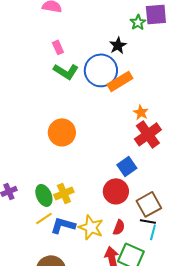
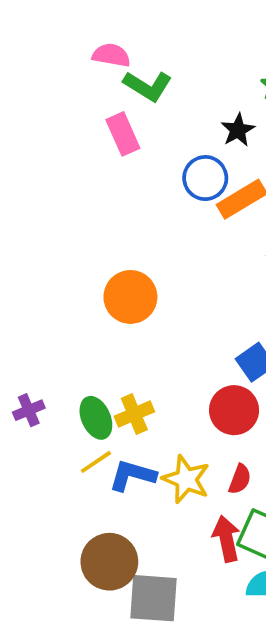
pink rectangle: (58, 47) -> (123, 134), size x1.5
blue circle: (101, 70) -> (205, 178), size x0.7
green L-shape: (66, 71) -> (148, 86), moved

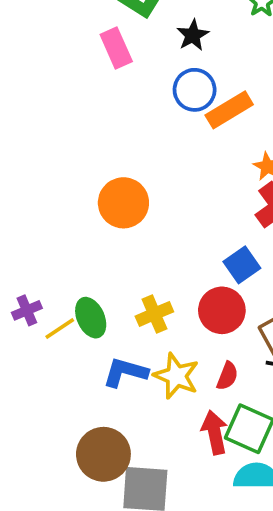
black star: (238, 130) -> (193, 35), moved
yellow cross: (134, 414) -> (154, 314), moved
yellow line: (96, 462) -> (60, 329), moved

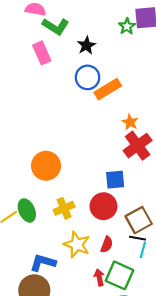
orange circle: (123, 203) -> (46, 166), moved
blue square: (242, 265) -> (115, 180), turned 30
blue L-shape: (125, 372) -> (43, 263), moved
red arrow: (215, 432) -> (99, 278), size x0.7

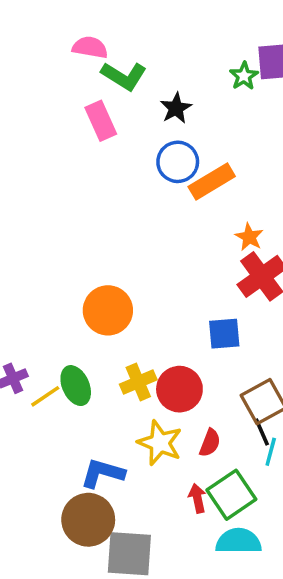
red circle: (103, 206) -> (179, 389), moved
black line: (138, 238) -> (262, 432), turned 56
green square: (119, 275) -> (231, 495), turned 32

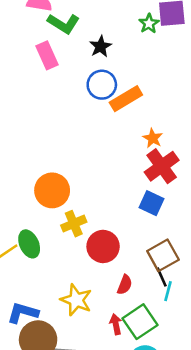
blue square: (224, 334) -> (151, 203), moved, turned 30
yellow cross: (138, 382) -> (74, 224), moved
yellow star: (160, 443) -> (76, 300), moved
blue L-shape: (103, 473) -> (23, 313), moved

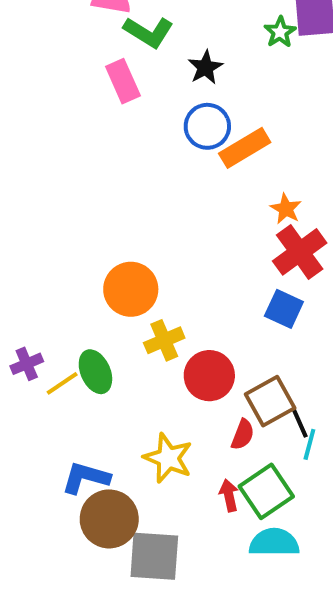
brown square: (163, 255) -> (270, 401), moved

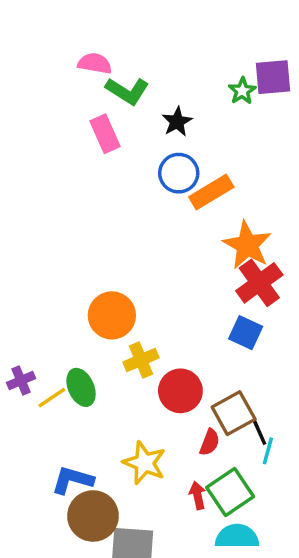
orange star: (286, 209) -> (247, 245), size x1.8

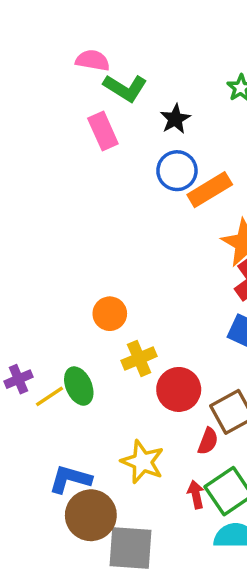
orange circle: (112, 315) -> (110, 314), size x0.7

